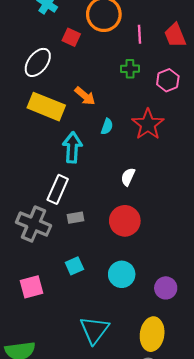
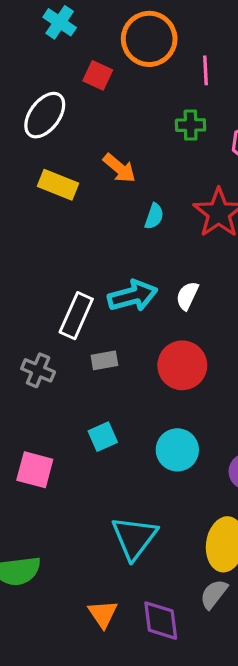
yellow rectangle: (46, 107) -> (58, 185), size x0.7
cyan arrow: (72, 147) -> (133, 296), moved, turned 72
gray cross: (34, 224) -> (38, 370), size x0.6
pink square: (31, 287) -> (35, 470), turned 30

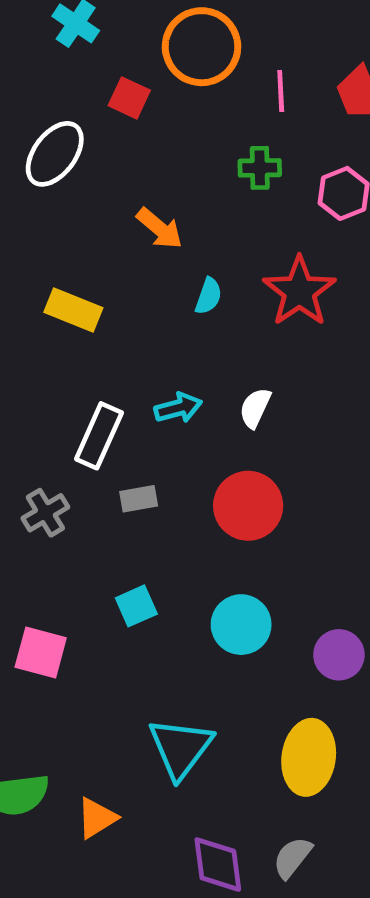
yellow rectangle: (58, 185) -> (73, 310), moved
cyan arrow: (133, 296) -> (178, 408), size x0.7
gray cross: (38, 370) -> (45, 513), turned 36
gray semicircle: (214, 594) -> (292, 858), moved
orange triangle: (103, 614) -> (97, 818), moved, turned 32

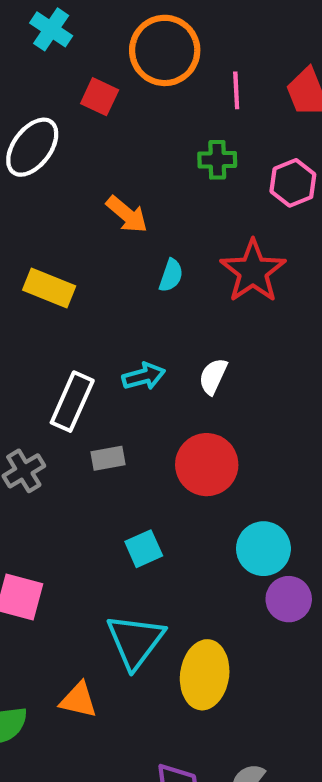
cyan square: (136, 606) -> (144, 549), moved
cyan circle: (241, 625) -> (263, 549), moved
cyan triangle: (181, 748) -> (135, 641), moved
yellow ellipse: (309, 757) -> (205, 675), moved
orange triangle: (97, 818) -> (78, 700), moved, turned 45

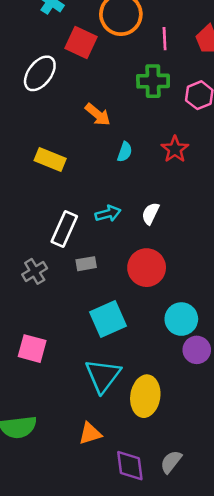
red square: (100, 97) -> (81, 43), size x1.4
green cross: (217, 160) -> (153, 81), size x1.4
red star: (253, 271) -> (175, 149), size x0.7
cyan square: (144, 549) -> (108, 319), size x1.6
orange triangle: (78, 700) -> (90, 433), moved, turned -30

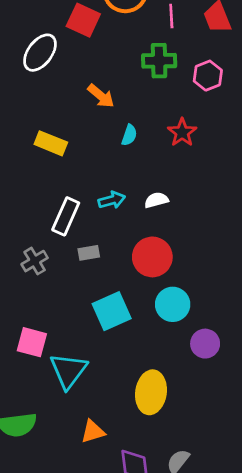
white semicircle: (150, 214) -> (156, 200), turned 50
cyan circle: (181, 319) -> (173, 304), moved
cyan triangle: (103, 376) -> (68, 371), moved

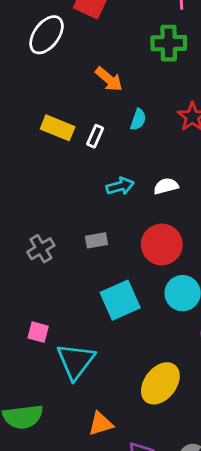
white rectangle: (66, 216) -> (95, 136), moved, size x0.6
pink square: (32, 342) -> (38, 332), size x0.7
yellow ellipse: (151, 392) -> (160, 383), turned 30

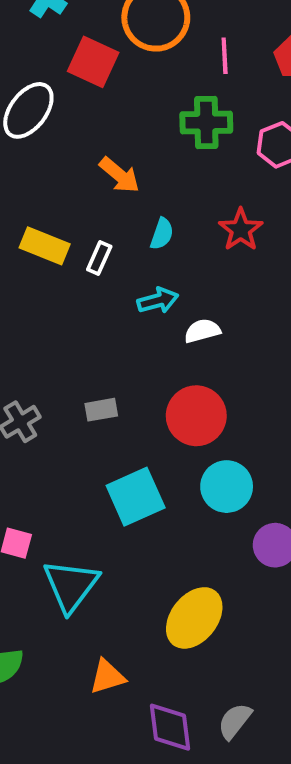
cyan arrow: (120, 186) -> (158, 300), moved

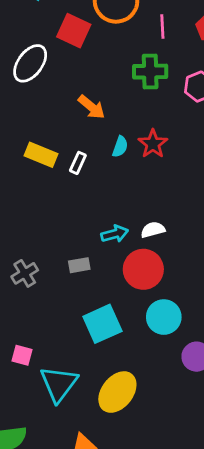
red star: (241, 230) -> (153, 144), moved
cyan arrow: (158, 300) -> (115, 234), moved
white semicircle: (202, 331) -> (153, 230), moved
yellow ellipse: (194, 618) -> (117, 392), moved

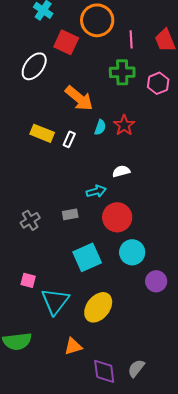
orange arrow: (91, 107) -> (79, 98), size x1.4
white semicircle: (153, 230) -> (121, 171), moved

